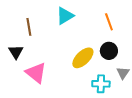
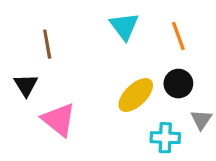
cyan triangle: (65, 16) -> (124, 26), moved, turned -36

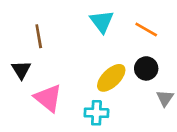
orange line: (178, 36) -> (146, 30), turned -40
cyan cross: (165, 138) -> (96, 113), moved

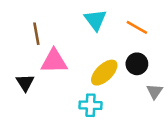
black triangle: (21, 70) -> (25, 83), moved
pink triangle: (48, 98) -> (54, 61), moved, turned -40

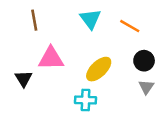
brown line: (36, 34) -> (34, 20), moved
black circle: (137, 64) -> (144, 61), moved

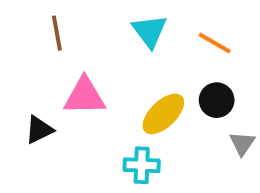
black circle: (144, 61) -> (217, 100), moved
black triangle: (24, 79) -> (39, 130), turned 36

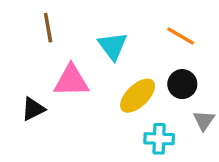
cyan triangle: (150, 31) -> (113, 46), moved
cyan cross: (142, 165) -> (159, 139), moved

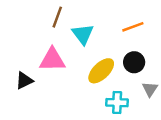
brown line: (48, 28) -> (57, 17), moved, turned 30
orange line: (181, 36) -> (133, 27), turned -50

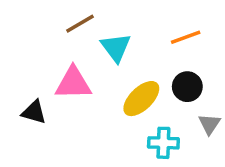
brown line: (57, 17) -> (80, 24), turned 40
black triangle: (24, 81) -> (34, 112), turned 42

